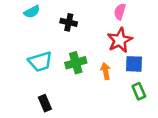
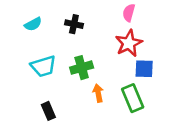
cyan semicircle: (32, 12) -> (33, 24), moved
orange arrow: (106, 71) -> (98, 93), moved
green rectangle: (139, 91) -> (133, 98), moved, size x1.5

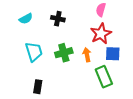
cyan trapezoid: (43, 66) -> (34, 52), turned -90
orange arrow: (98, 93) -> (87, 55), moved
black rectangle: (48, 111) -> (38, 87), turned 32

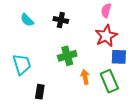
cyan semicircle: (26, 19) -> (27, 20), turned 72
cyan trapezoid: (34, 52) -> (22, 64), moved
orange arrow: (87, 55) -> (85, 77), moved

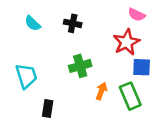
pink semicircle: (106, 11) -> (137, 15), moved, turned -80
orange arrow: (85, 77) -> (101, 91), turned 32

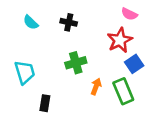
blue square: (142, 67) -> (134, 64), turned -36

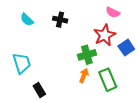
green cross: (76, 63) -> (87, 55), moved
blue square: (134, 64) -> (126, 48), moved
black rectangle: (45, 103) -> (39, 90), turned -40

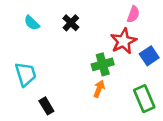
pink semicircle: (113, 12) -> (133, 14), turned -96
black cross: (60, 20) -> (71, 23), turned 32
green rectangle: (108, 80) -> (144, 99), moved

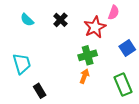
red star: (123, 41) -> (95, 27), moved

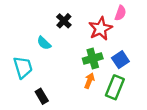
cyan semicircle: (27, 20) -> (44, 43), moved
blue square: (127, 48) -> (120, 60), moved
green rectangle: (123, 85) -> (115, 87), moved, turned 45

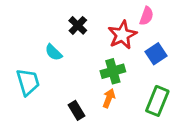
blue square: (120, 60) -> (156, 54), moved
green rectangle: (115, 87) -> (157, 101), moved
black rectangle: (42, 96) -> (76, 110), moved

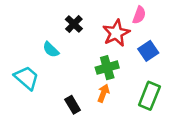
cyan trapezoid: (28, 82) -> (26, 78), turned -32

